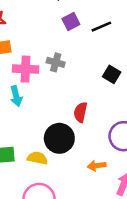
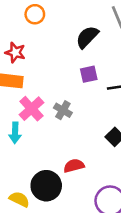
pink cross: (26, 69) -> (31, 109), turned 30
red semicircle: (80, 112) -> (74, 166), turned 48

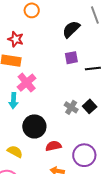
gray cross: (63, 110) -> (71, 107), moved
red semicircle: (74, 166) -> (53, 146), moved
black circle: (46, 186) -> (34, 126), moved

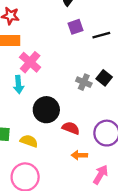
red semicircle: (53, 146) -> (71, 128), turned 42

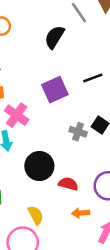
purple square: (76, 27) -> (55, 90), moved, size x1.5
yellow semicircle: (29, 141) -> (36, 215), moved, turned 48

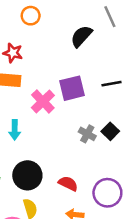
pink cross: (17, 115) -> (43, 101), moved
black circle: (39, 166) -> (27, 175), moved

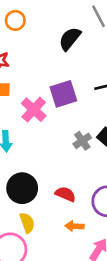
gray cross: (87, 134) -> (82, 141), turned 30

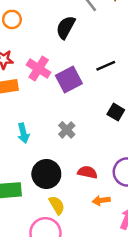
pink cross: (34, 110) -> (39, 69), moved
gray cross: (82, 141) -> (67, 130), moved

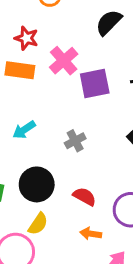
cyan arrow: (23, 133) -> (24, 130), turned 54
yellow semicircle: (57, 205) -> (38, 224), turned 48

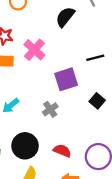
purple square: (95, 84) -> (66, 79), moved

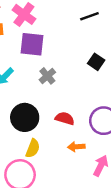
purple square: (66, 79) -> (32, 44), moved, turned 30

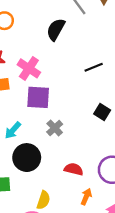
black circle: (25, 117) -> (27, 158), moved
orange arrow: (76, 147) -> (86, 197), turned 119

